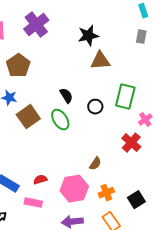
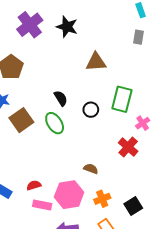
black star: (88, 36) -> (67, 27), moved, turned 30
brown semicircle: (95, 164) -> (91, 169), turned -104
pink rectangle: (33, 203) -> (42, 205), moved

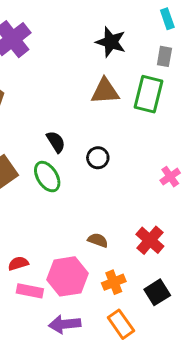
black star: (67, 27) -> (111, 42), moved
green rectangle: (122, 99) -> (148, 94), moved
red cross: (128, 147) -> (150, 240), moved

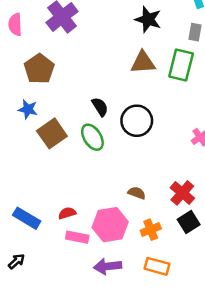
black circle: (98, 158) -> (137, 121), size x1.6
black square: (157, 292) -> (189, 222), moved
orange rectangle: (121, 324) -> (157, 266), turned -40

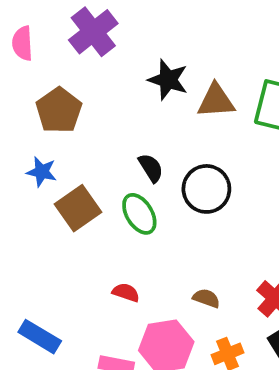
black star: (148, 19) -> (168, 80), moved
red semicircle: (67, 213) -> (126, 292), moved, turned 36

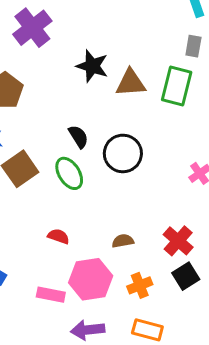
brown semicircle: (206, 298) -> (123, 241), turned -30

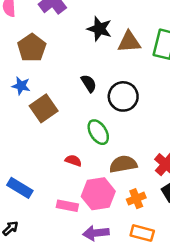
green ellipse: (69, 173) -> (98, 132), moved
brown semicircle: (123, 241) -> (123, 164), size x1.6

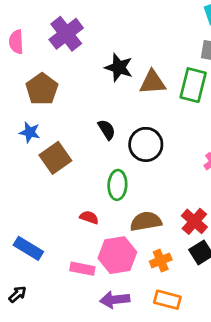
green ellipse: (98, 132) -> (117, 185), turned 35

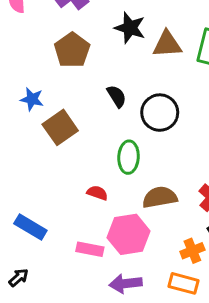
brown pentagon: (42, 89) -> (72, 50), moved
orange cross: (161, 261) -> (192, 251), moved

